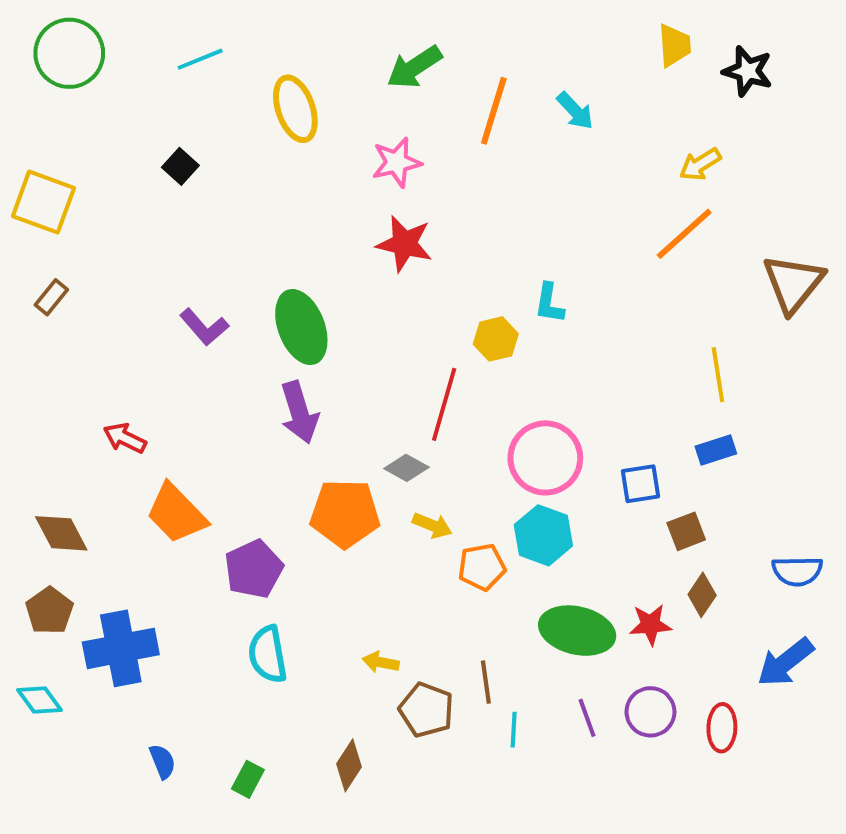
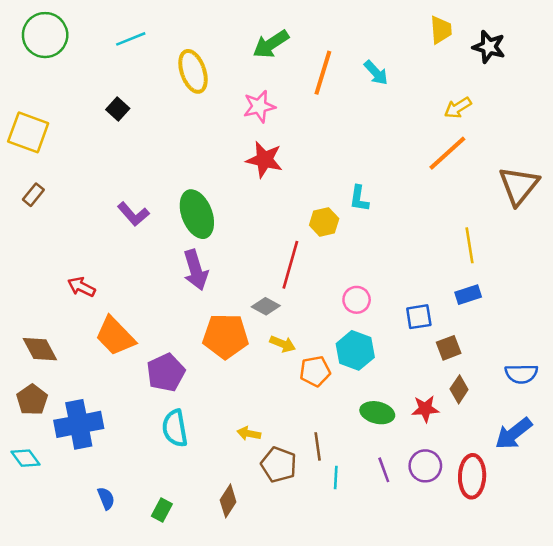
pink circle: (545, 458) -> (357, 300), size x0.6
green ellipse: (577, 631) -> (377, 413), size x0.7
red ellipse: (722, 728) -> (472, 476), size x1.4

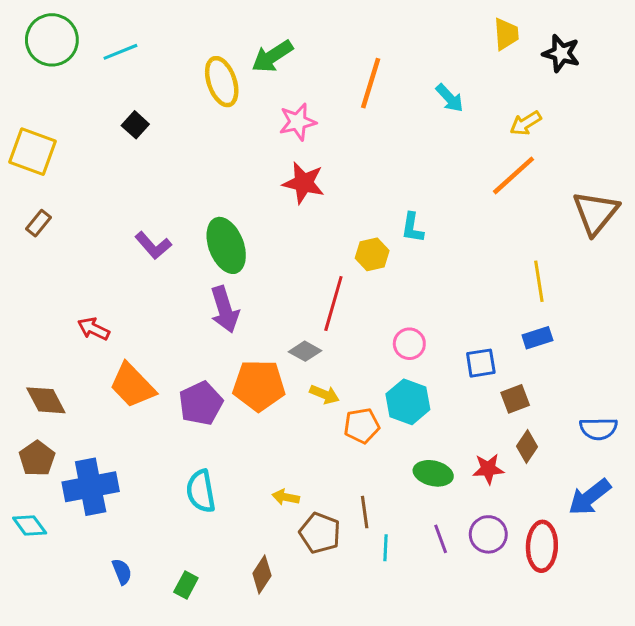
cyan line: (131, 39) -> (120, 52), moved
green arrow: (271, 44) -> (272, 56), moved
cyan arrow: (376, 73) -> (450, 98), moved
purple pentagon: (166, 372) -> (201, 403), moved

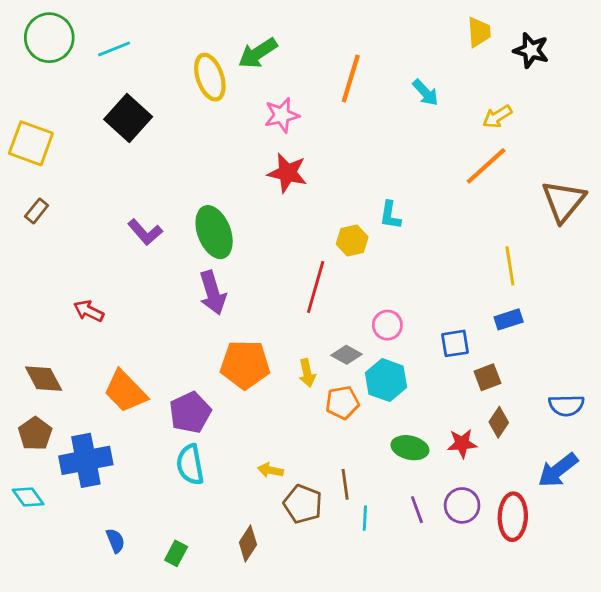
black square: (135, 125) -> (128, 118), size x1.8
gray diamond: (305, 351) -> (347, 355), moved
orange trapezoid: (132, 385) -> (125, 391), moved
yellow arrow: (324, 394) -> (307, 373), turned 56
purple pentagon: (201, 403) -> (190, 412), moved

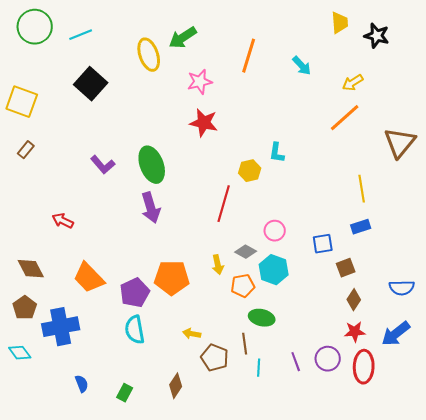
orange pentagon: (245, 365) -> (172, 278), moved
red star: (462, 443) -> (355, 332), moved
green ellipse: (410, 448) -> (262, 318), moved

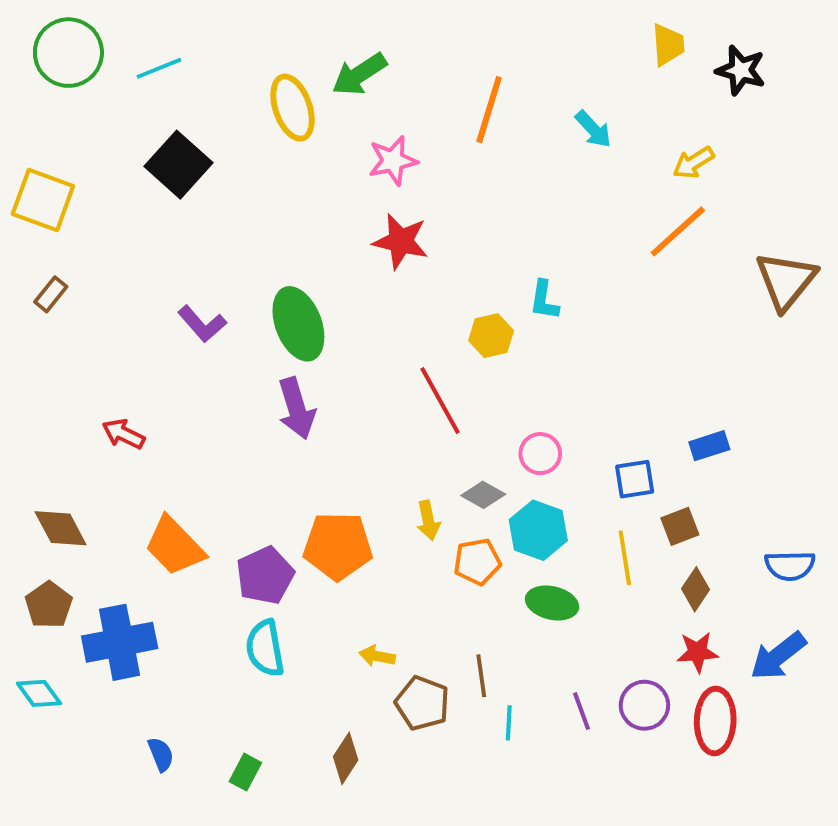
yellow line: (362, 189) -> (625, 558), moved
red line: (224, 204) -> (440, 400), turned -45
green ellipse: (262, 318) -> (552, 603), moved

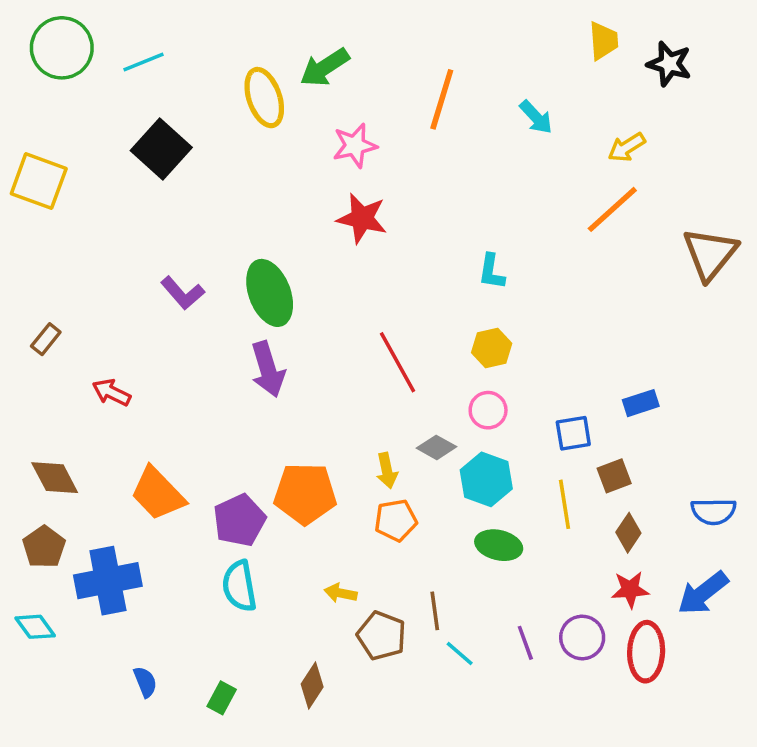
brown rectangle: (51, 294) -> (46, 339), moved
yellow hexagon: (491, 336) -> (492, 348), moved
orange pentagon: (477, 562) -> (396, 520), moved
cyan line: (509, 723) -> (460, 653), turned -52

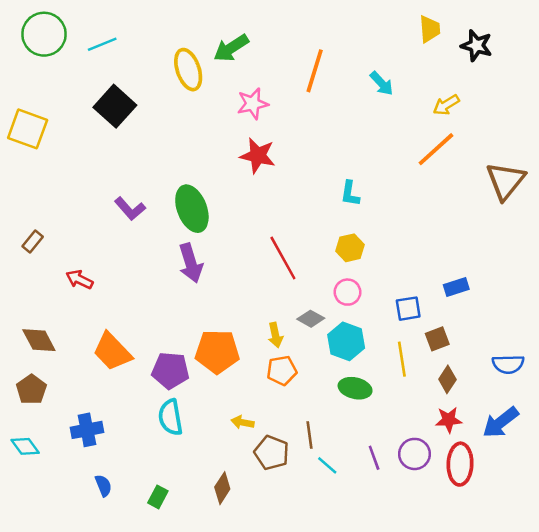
purple pentagon: (239, 520) -> (170, 370), turned 30
blue cross: (108, 581) -> (87, 430), moved, size x0.7

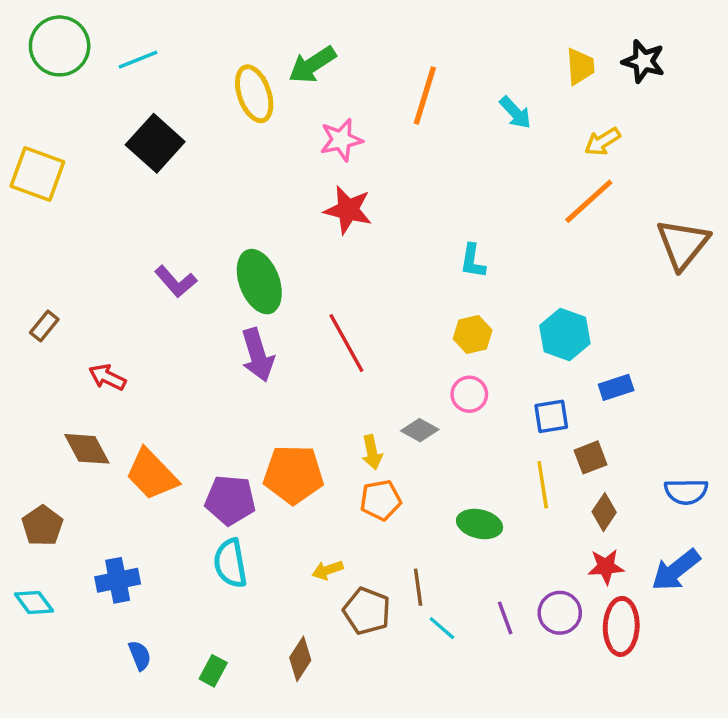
yellow trapezoid: (430, 29) -> (580, 66), moved
red line: (283, 258) -> (346, 343), moved
brown diamond: (39, 340) -> (87, 449), moved
cyan hexagon: (346, 341) -> (565, 334), moved
yellow arrow: (243, 422) -> (328, 570), turned -30

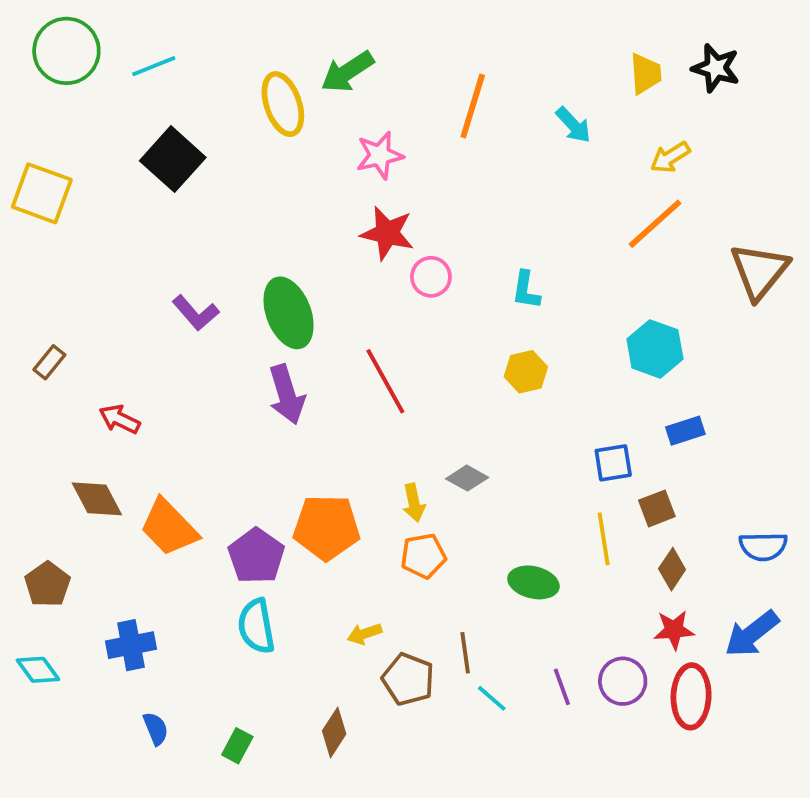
cyan hexagon: (565, 334) -> (655, 349), moved
pink circle: (469, 394) -> (431, 277), moved
purple pentagon: (230, 500) -> (256, 556), turned 30

